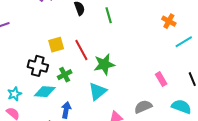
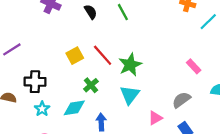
black cross: (38, 66) -> (35, 82), moved
cyan star: (14, 94) -> (42, 109), moved

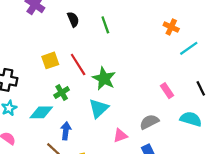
green star: (130, 65) -> (104, 79), turned -30

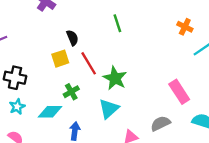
black semicircle: (73, 19) -> (72, 38), moved
pink rectangle: (167, 91) -> (179, 92), size x1.5

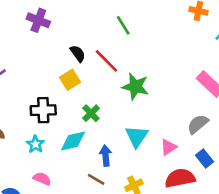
red line: (89, 63) -> (106, 61), moved
black cross: (15, 78) -> (43, 110), moved
cyan triangle: (109, 109) -> (137, 136), moved

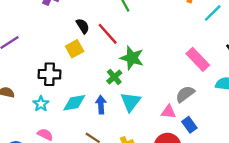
green cross: (91, 113) -> (114, 77), moved
pink triangle: (169, 147) -> (168, 112), moved, turned 35
blue arrow: (106, 156) -> (101, 105), moved

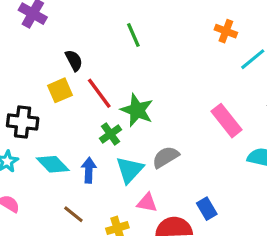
red line: (108, 34) -> (99, 93), moved
gray semicircle: (185, 94) -> (166, 157), moved
cyan diamond: (74, 103) -> (53, 164), turned 50
pink triangle: (168, 112) -> (147, 203), moved

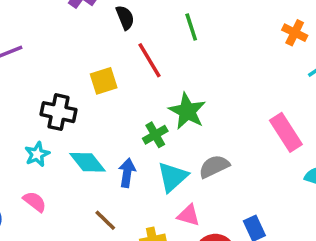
black semicircle: (74, 60) -> (125, 18), moved
red line: (99, 93) -> (149, 60), moved

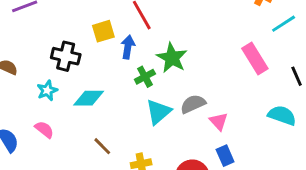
pink rectangle: (286, 132) -> (255, 58), moved
cyan diamond: (88, 162) -> (89, 98), turned -52
blue arrow: (127, 173) -> (128, 47), moved
pink triangle: (189, 215) -> (219, 121), moved, turned 30

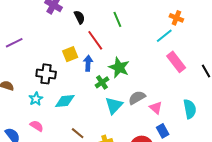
cyan line: (284, 24) -> (164, 36), moved
cyan semicircle: (282, 115) -> (190, 109), moved, turned 66

